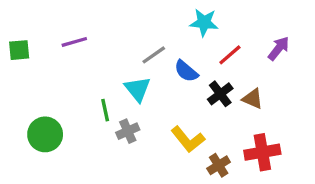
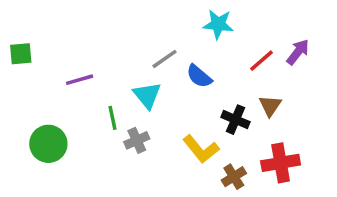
purple line: (74, 42) -> (80, 80), moved
red line: (230, 55) -> (262, 61), moved
black cross: (220, 94) -> (236, 120), moved, turned -30
brown triangle: (253, 99) -> (270, 106), turned 40

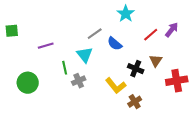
cyan star: (218, 24) -> (126, 14), turned 30
red cross: (281, 163) -> (177, 81), moved

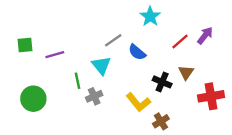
green square: (12, 31) -> (25, 45), moved

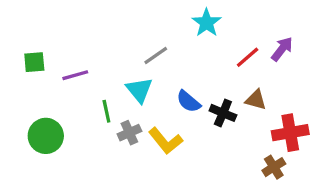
blue semicircle: (137, 52) -> (189, 101), moved
brown triangle: (186, 72) -> (256, 100), turned -49
yellow L-shape: (138, 102) -> (166, 141), moved
brown cross: (161, 121) -> (274, 167), moved

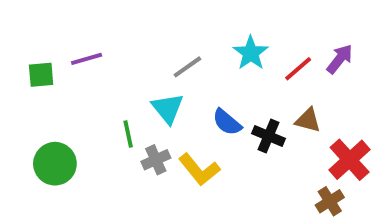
cyan star: (207, 23) -> (251, 53), moved
purple line: (75, 75) -> (87, 59), moved
red cross: (290, 133) -> (350, 160), turned -32

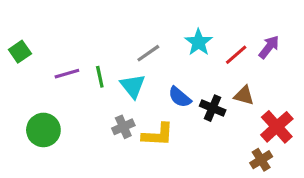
purple line: (87, 59) -> (67, 74), moved
green square: (41, 75) -> (20, 52), moved, turned -30
green line: (128, 134) -> (100, 77), moved
yellow L-shape: (199, 170) -> (158, 135), turned -48

